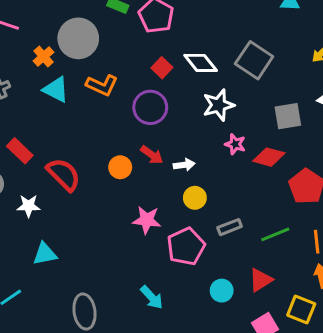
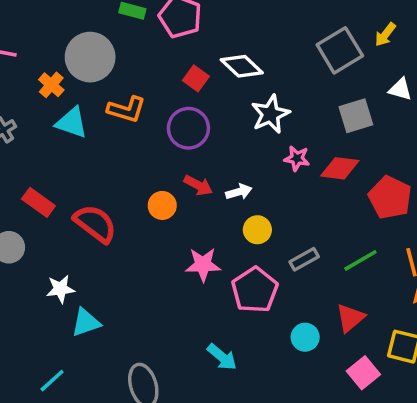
gray square: (254, 60) -> (340, 50), moved, turned 33
white star: (28, 206) -> (60, 289), moved

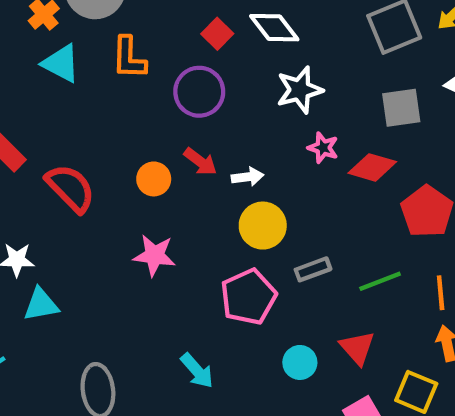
orange L-shape: (127, 109) -> (129, 58), turned 66
yellow circle: (257, 230) -> (263, 226), size x1.4
pink star: (203, 265) -> (154, 255), moved
red triangle: (350, 318) -> (357, 348), turned -40

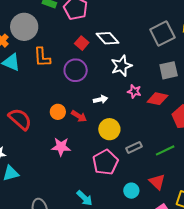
red arrow: (200, 162) -> (79, 116), moved
white arrow: (248, 177) -> (100, 99), moved

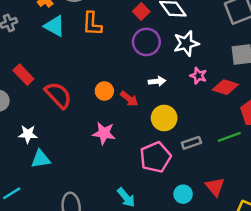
purple circle: (76, 70) -> (146, 42), moved
green line: (165, 150) -> (229, 137), moved

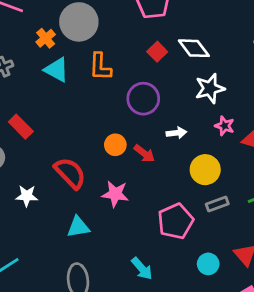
purple circle: (146, 42) -> (143, 99), moved
red semicircle: (58, 95) -> (70, 173), moved
yellow circle: (164, 118) -> (205, 170), moved
cyan triangle: (41, 159) -> (78, 227), moved

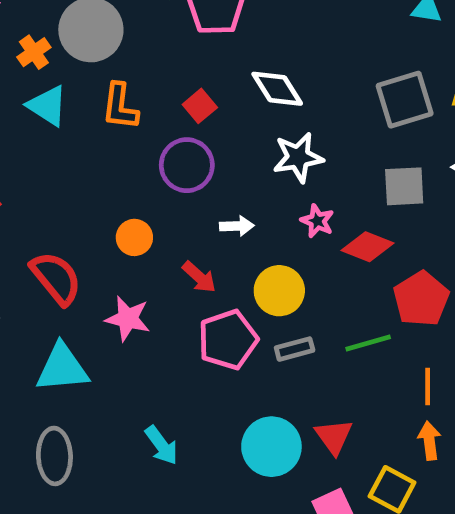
red square: (157, 52) -> (200, 106), moved
red arrow: (144, 153) -> (199, 277), moved
pink pentagon: (176, 221) -> (228, 340), moved
cyan triangle: (78, 227) -> (62, 368), size x1.4
cyan circle: (208, 264) -> (271, 447), size x1.6

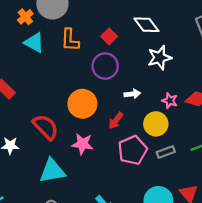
pink star: (317, 221) -> (170, 101), moved
orange circle: (134, 237) -> (82, 104), size x1.6
red arrow: (199, 277) -> (116, 121), turned 90

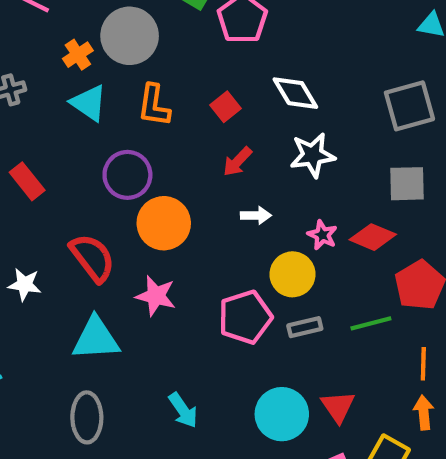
purple circle: (105, 66) -> (127, 175), moved
red arrow: (116, 121) -> (237, 162), moved

